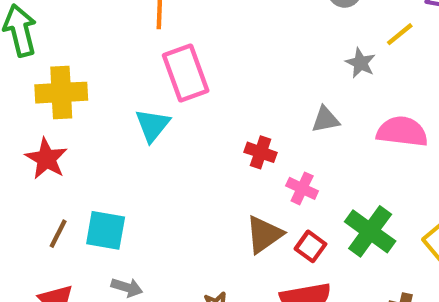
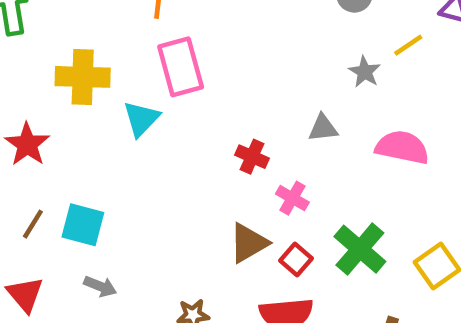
yellow cross: (61, 93) -> (83, 77), moved

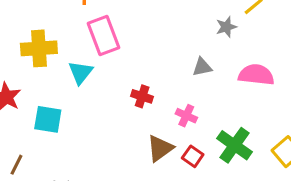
gray star: (365, 72) -> (226, 27), turned 30
red cross: (252, 157) -> (142, 96), moved
brown line: (33, 224) -> (16, 165), moved
cyan square: (83, 225) -> (48, 119), moved

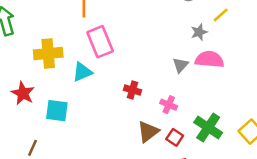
gray triangle: (202, 67) -> (180, 65), turned -35
cyan triangle: (81, 72) -> (82, 72), turned 30
pink semicircle: (256, 75) -> (209, 59), moved

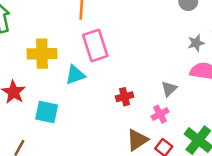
gray triangle: (180, 65) -> (169, 89), moved
red cross: (132, 90) -> (125, 97), turned -35
pink cross: (169, 105) -> (160, 114), turned 35

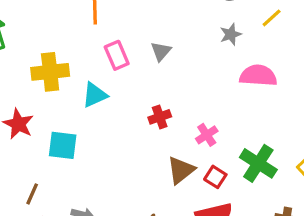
gray star: (196, 43) -> (231, 34), moved
pink rectangle: (95, 45) -> (117, 55), size x0.7
gray triangle: (169, 89) -> (161, 51), moved

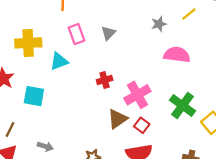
pink cross: (207, 135) -> (137, 95), size x1.6
green cross: (258, 163) -> (183, 105), moved

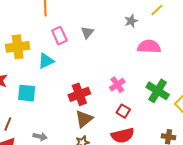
red cross: (105, 80) -> (79, 94), moved, size x1.5
pink cross: (137, 95) -> (117, 85), size x0.7
brown triangle: (117, 119) -> (84, 119), moved

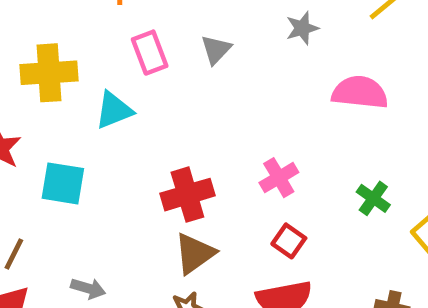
gray star: (131, 21) -> (302, 28), moved
green cross: (158, 91) -> (373, 198), size x0.6

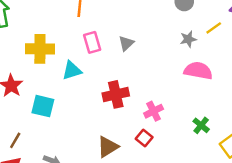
gray star: (302, 28) -> (188, 39), moved
red cross: (187, 195) -> (116, 94), moved
red square: (289, 241) -> (144, 138), moved

